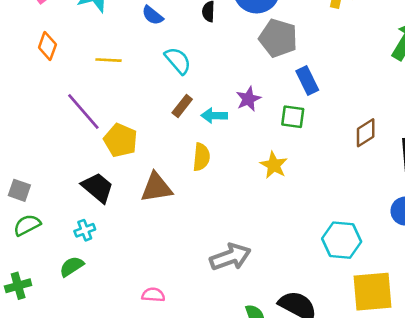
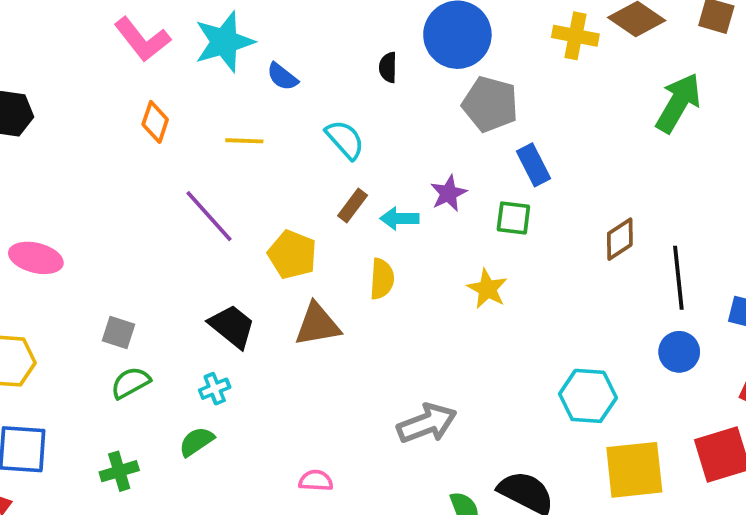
blue semicircle: (153, 15) -> (282, 77), moved
yellow pentagon: (121, 140) -> (292, 254), moved

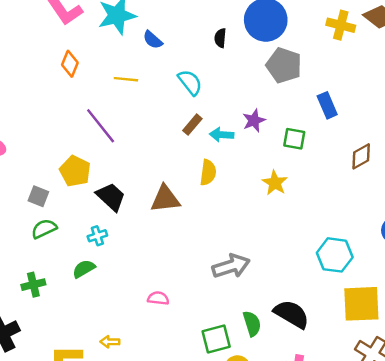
blue rectangle: (533, 165) -> (327, 105), moved
yellow pentagon: (292, 254) -> (75, 171), moved

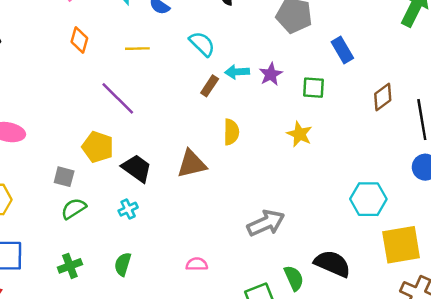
cyan arrow: (222, 135) -> (237, 72), moved
green semicircle: (84, 269) -> (123, 264), moved, turned -35

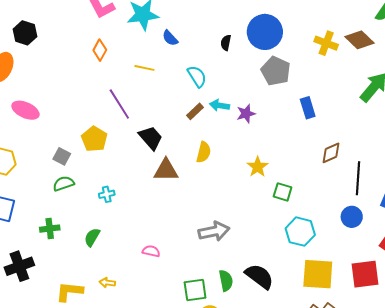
green square: (313, 88) -> (283, 192), moved
black trapezoid: (137, 168) -> (151, 138), moved

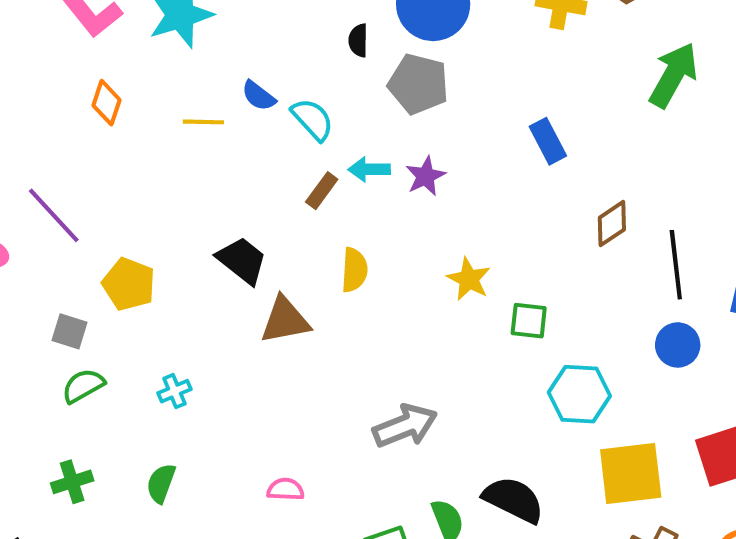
blue semicircle: (170, 38) -> (259, 96), moved
gray pentagon: (276, 71) -> (418, 84), moved
purple line: (119, 104) -> (54, 215), moved

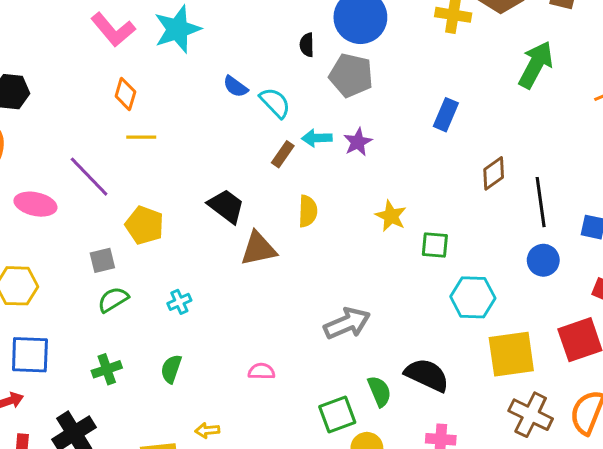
yellow line: (203, 122) -> (141, 137), moved
blue rectangle: (548, 141) -> (446, 115), turned 52
gray square: (69, 331) -> (102, 260), turned -30

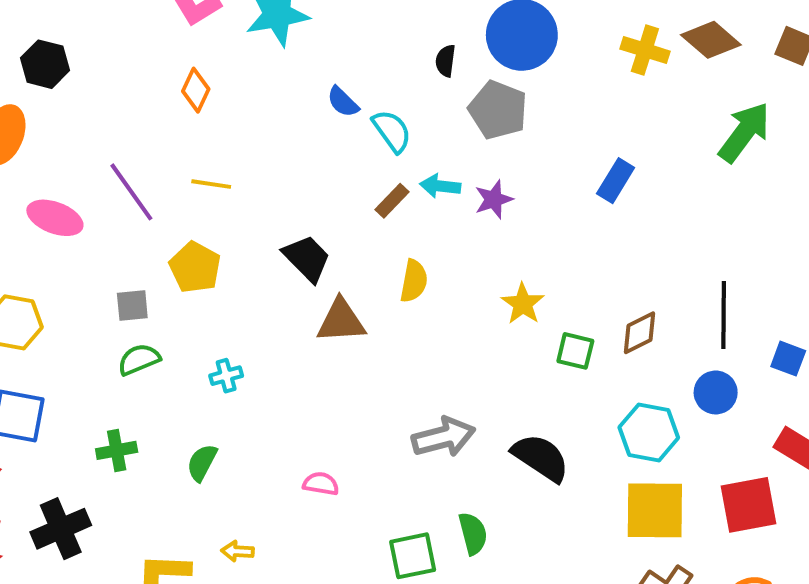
yellow line: (141, 137) -> (211, 184), moved
brown diamond: (494, 173) -> (640, 333), moved
cyan hexagon: (473, 297) -> (649, 433), moved
black semicircle: (427, 375) -> (541, 458), moved

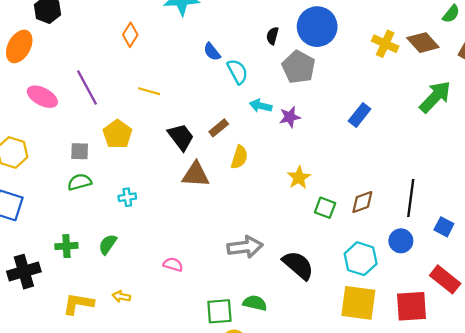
yellow line: (211, 184) -> (149, 91), moved
brown rectangle: (392, 201) -> (219, 128), moved
green cross: (117, 450) -> (66, 246), moved
green semicircle: (473, 533) -> (255, 303), turned -70

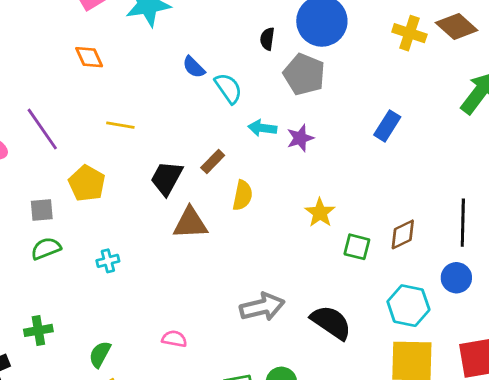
orange diamond: (130, 35) -> (89, 57), turned -50
black trapezoid: (181, 137) -> (167, 178), turned -108
green semicircle: (108, 244) -> (100, 354), moved

